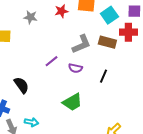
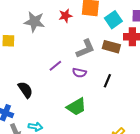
gray star: (30, 17) -> (34, 22), size x1.5

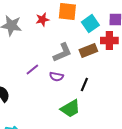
brown rectangle: (111, 47) -> (88, 51), turned -36
green trapezoid: (76, 107) -> (70, 109), moved

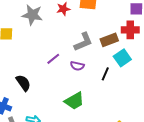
cyan square: (90, 24) -> (122, 58), moved
green trapezoid: (70, 109) -> (74, 101), moved

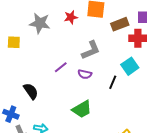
brown rectangle: (109, 40) -> (120, 24), moved

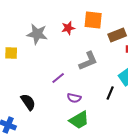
purple semicircle: (85, 74) -> (74, 98), moved

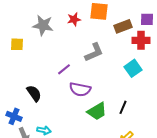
black line: (110, 93) -> (123, 107), moved
purple semicircle: (74, 98) -> (80, 89), size x1.5
green trapezoid: (79, 120) -> (97, 111), moved

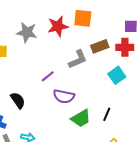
red star: (74, 19) -> (58, 26), size x1.5
brown rectangle: (123, 26) -> (100, 46), moved

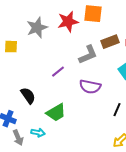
gray star: (27, 32) -> (37, 28), turned -30
purple semicircle: (64, 96) -> (90, 87), moved
green trapezoid: (81, 118) -> (56, 113), moved

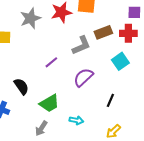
purple semicircle: (90, 87) -> (83, 77), turned 125
cyan arrow: (38, 133) -> (76, 120), moved
gray arrow: (18, 138) -> (41, 128), moved, turned 56

